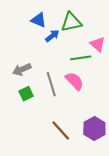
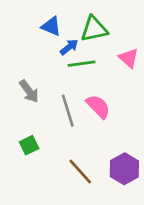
green line: (81, 58) -> (82, 64), moved
gray arrow: (22, 69) -> (29, 91), turned -102
green square: (26, 94) -> (29, 145), moved

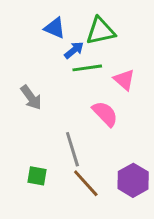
pink triangle: (129, 58) -> (124, 80), moved
gray line: (68, 111) -> (72, 149), moved
green square: (29, 145) -> (37, 176), moved, turned 36

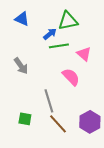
blue triangle: (55, 28) -> (22, 19), moved

